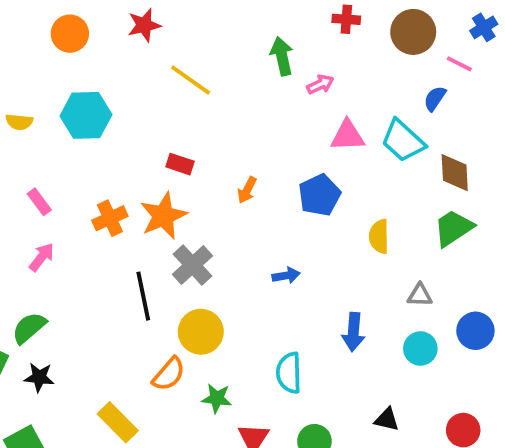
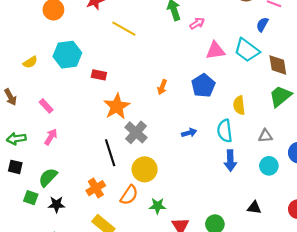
yellow semicircle: (19, 122) -> (30, 62), turned -32
red rectangle: (180, 164) -> (99, 75), moved
orange cross: (110, 218) -> (96, 188), moved
cyan semicircle: (289, 373) -> (225, 131), moved

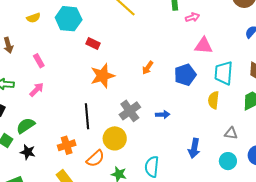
cyan trapezoid: (247, 50) -> (224, 73), moved, turned 45
cyan semicircle: (225, 131) -> (152, 167), moved
gray cross: (136, 132) -> (130, 111), moved

